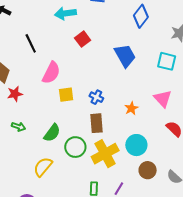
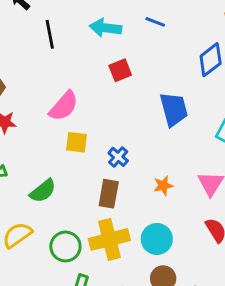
black line: (31, 43) -> (50, 34), moved
green circle: (75, 147) -> (65, 246), moved

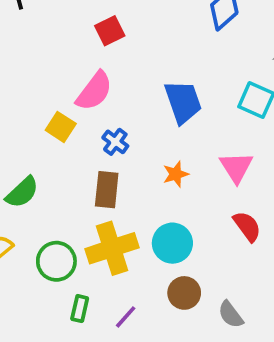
pink semicircle: (64, 106) -> (94, 91), moved
blue trapezoid: (174, 109) -> (183, 102), moved
yellow square: (76, 142) -> (61, 127), turned 30

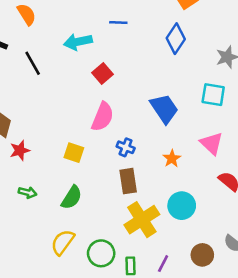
yellow square: (61, 127) -> (74, 153), moved
green circle: (56, 261) -> (101, 253), moved
brown circle: (184, 293) -> (202, 255), moved

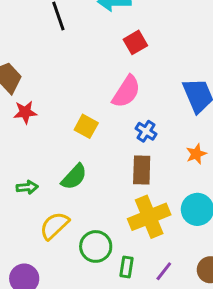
green arrow: (28, 192) -> (27, 187), moved, turned -30

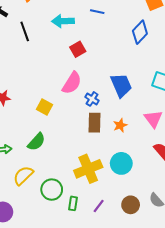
blue cross: (146, 131) -> (92, 99), moved
brown rectangle: (142, 170) -> (94, 123), moved

